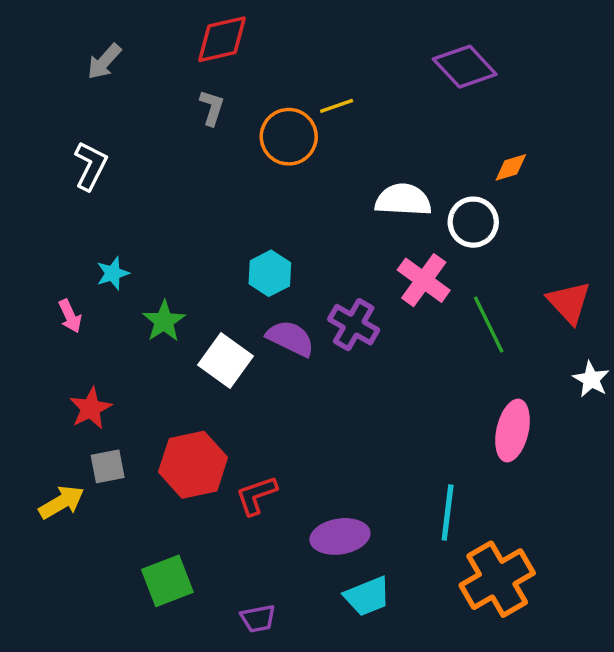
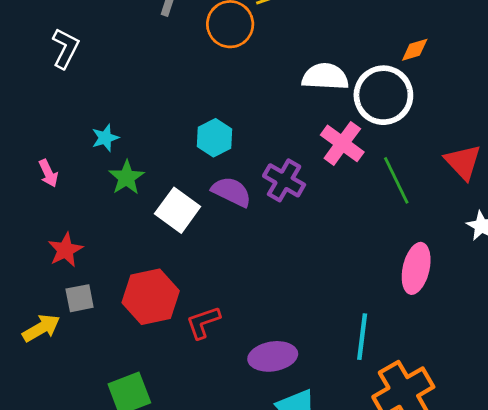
white circle: (473, 222) -> (383, 95), size x1.4
cyan star: (113, 273) -> (105, 138), moved

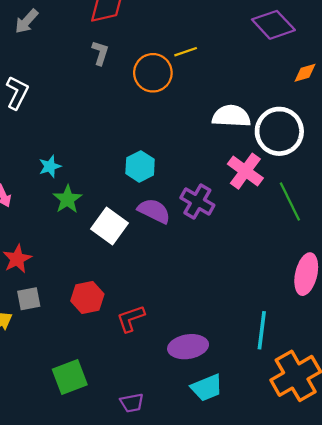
orange diamond: (415, 50) -> (305, 73), moved
red hexagon: (151, 297) -> (87, 297), size x0.7

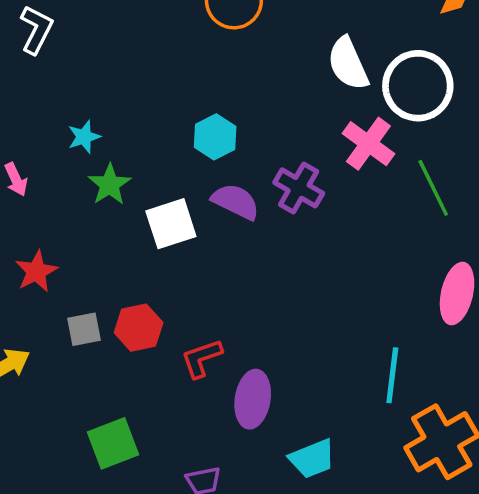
white semicircle: (231, 116) -> (348, 64), turned -117
white square: (110, 226) -> (171, 224), turned 36
gray square: (29, 299) -> (84, 329), moved
purple ellipse: (188, 347) -> (253, 399), moved, turned -72

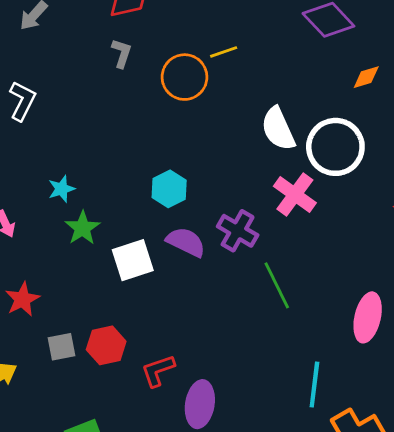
green line: (433, 188) -> (277, 285), moved

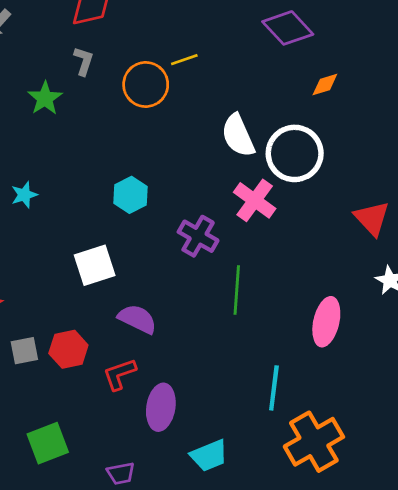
green star: (82, 228) -> (45, 98), moved
purple semicircle: (186, 242) -> (137, 319), moved
green line: (277, 285) -> (237, 290), turned 30

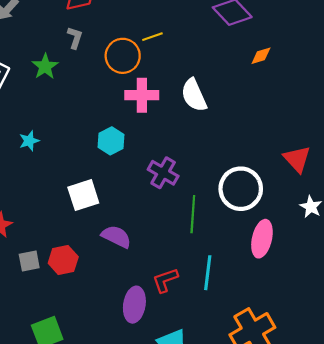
white circle: (295, 153) -> (241, 189), moved
pink cross: (255, 200) -> (142, 95), moved, turned -36
red L-shape: (119, 374) -> (165, 280), moved
cyan line: (274, 388) -> (208, 273), moved

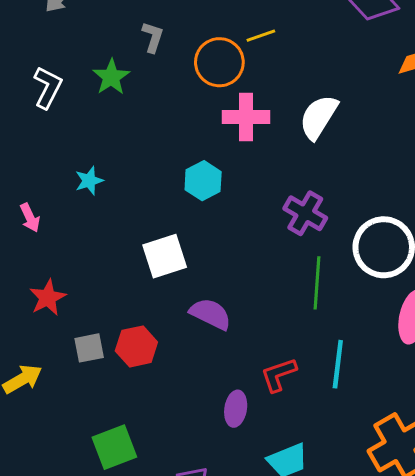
white semicircle: (194, 95) -> (319, 117), turned 56
purple cross: (163, 173) -> (305, 213), moved
purple ellipse: (134, 305) -> (236, 409), size x0.7

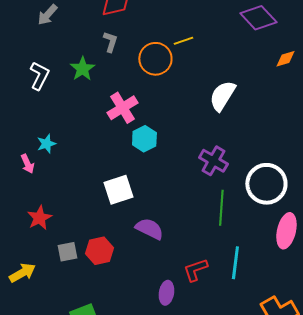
pink cross: (246, 117) -> (122, 108), moved, turned -32
cyan star: (89, 181) -> (46, 144), moved

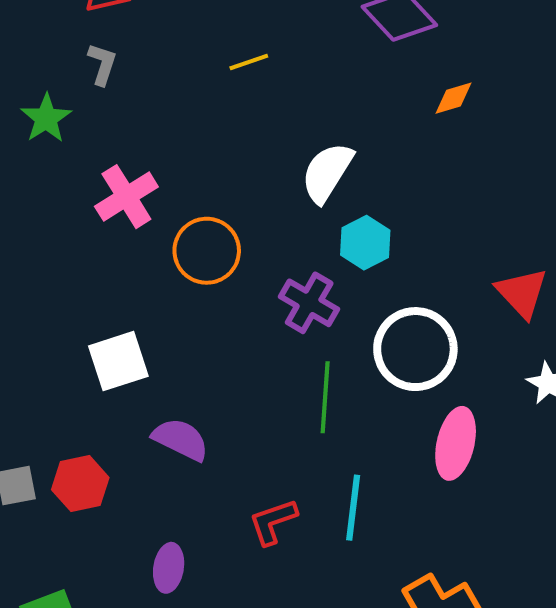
orange circle: (155, 59) -> (207, 251), moved
cyan hexagon: (144, 139) -> (365, 243), moved
purple ellipse: (166, 293) -> (169, 568), moved

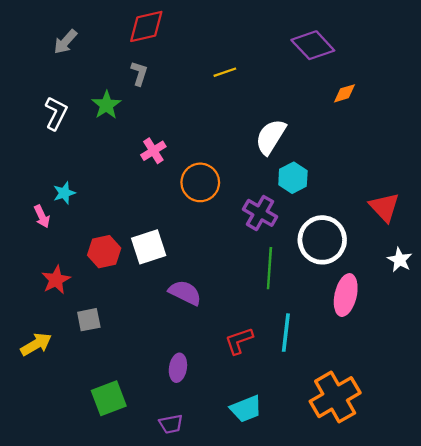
pink cross: (126, 197) -> (153, 151), size x0.7
red hexagon: (80, 484) -> (104, 252), moved

